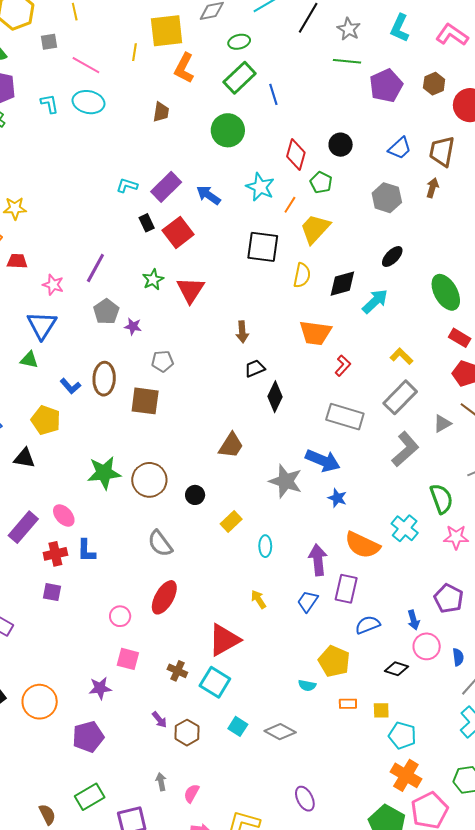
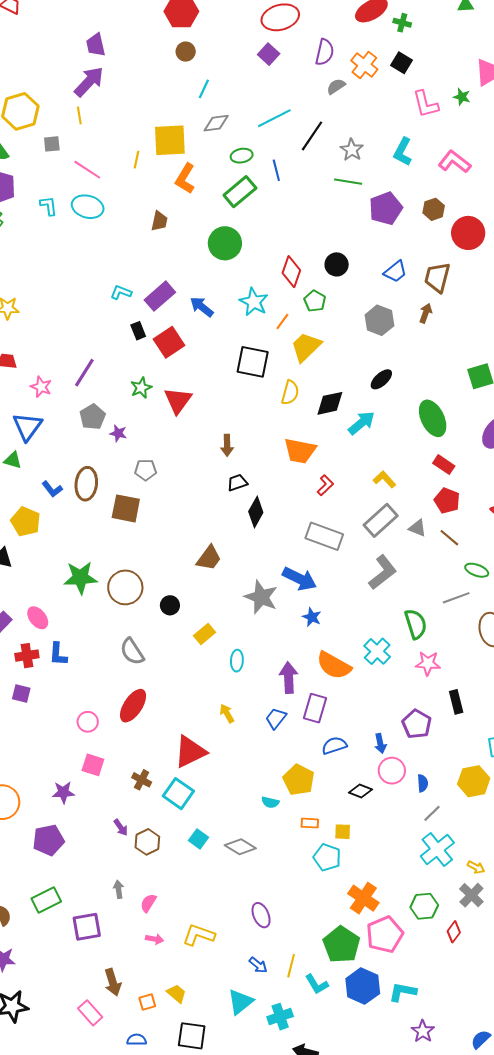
blue line: (273, 94) -> (276, 170), moved
gray triangle: (442, 424) -> (417, 528), moved, turned 48
cyan pentagon: (402, 736) -> (327, 857), moved

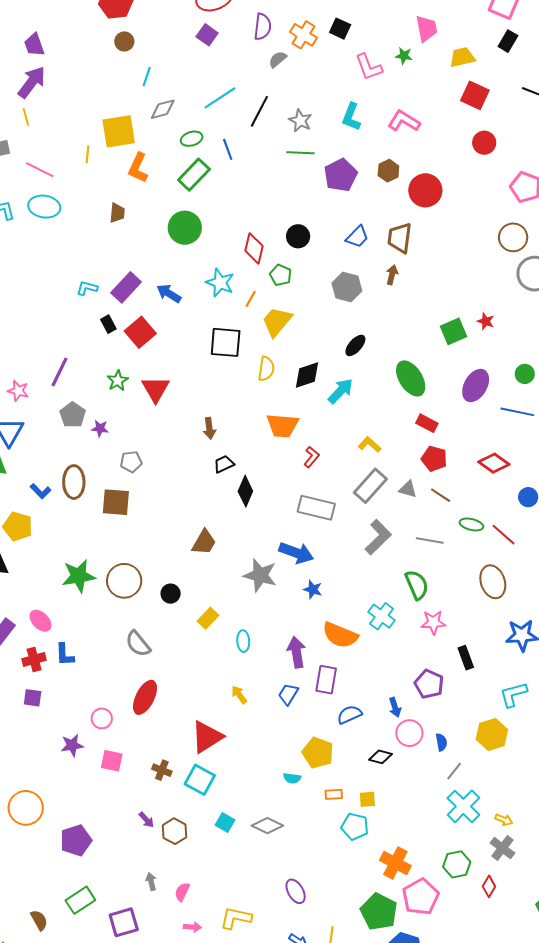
gray line: (456, 598) -> (430, 540), moved, turned 36
purple star: (63, 792) -> (72, 745), moved

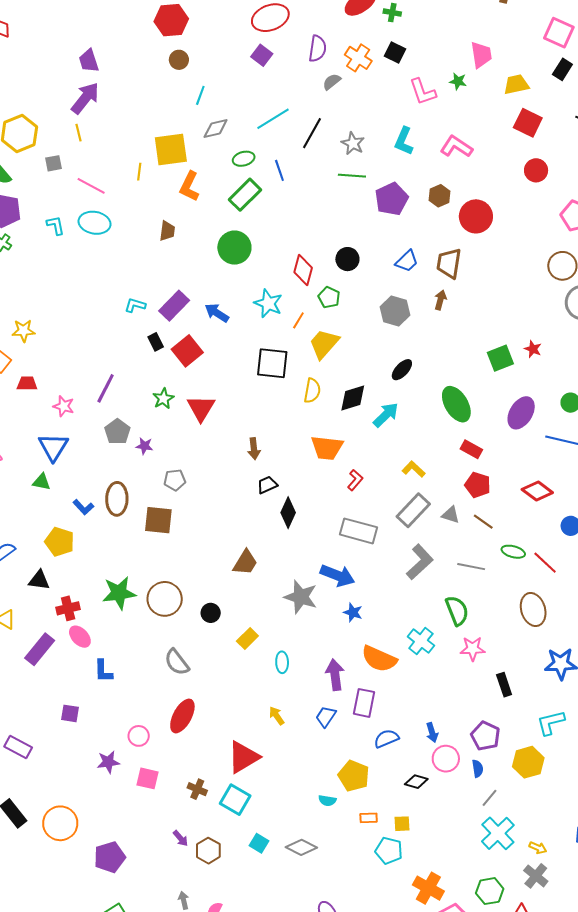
red cross: (34, 659) -> (68, 608), moved
purple pentagon: (429, 684) -> (485, 736), moved

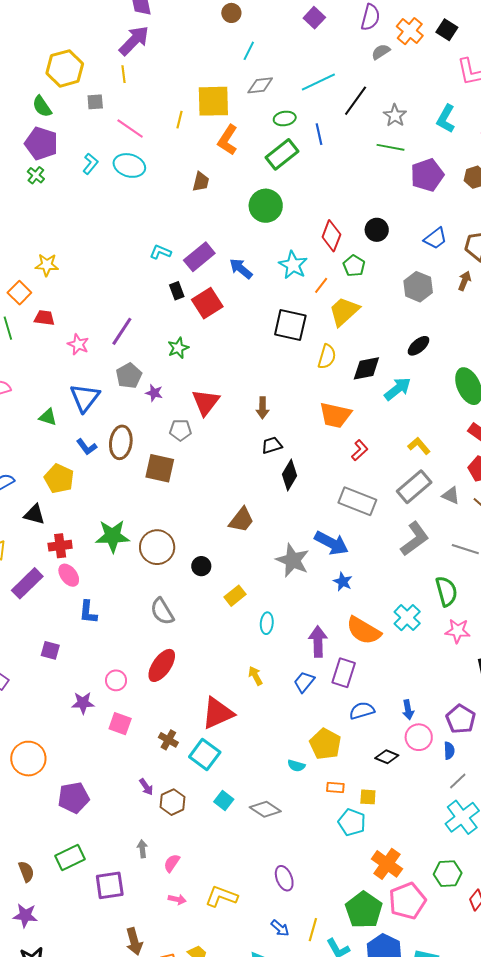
cyan L-shape: (56, 225) -> (90, 164), turned 45
red triangle: (201, 408) -> (206, 402), moved
blue triangle: (53, 447) -> (85, 398), moved

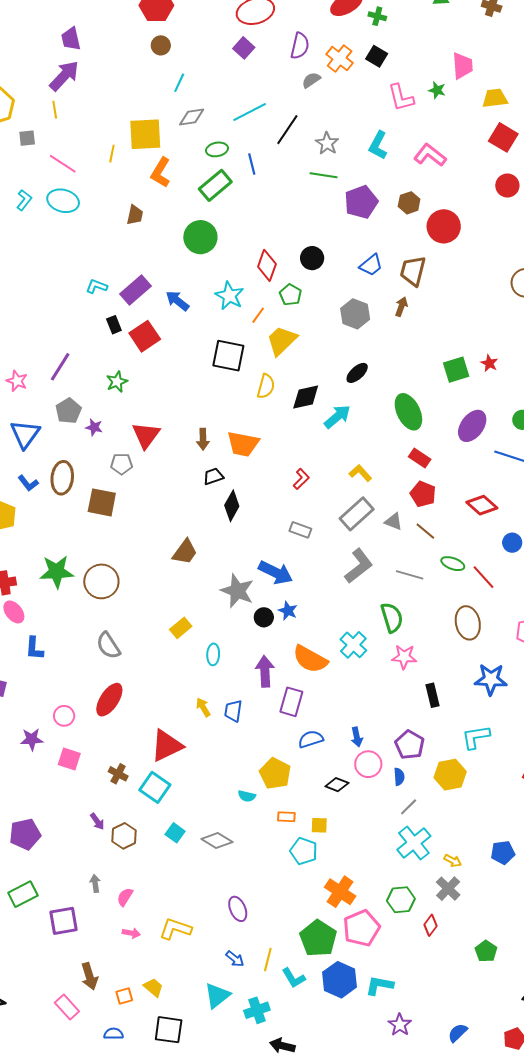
orange trapezoid: (335, 415) -> (243, 444), moved
gray rectangle: (357, 501) -> (300, 530), size x0.6
black circle: (201, 566) -> (264, 617), moved
blue trapezoid: (304, 682) -> (233, 711), moved, turned -30

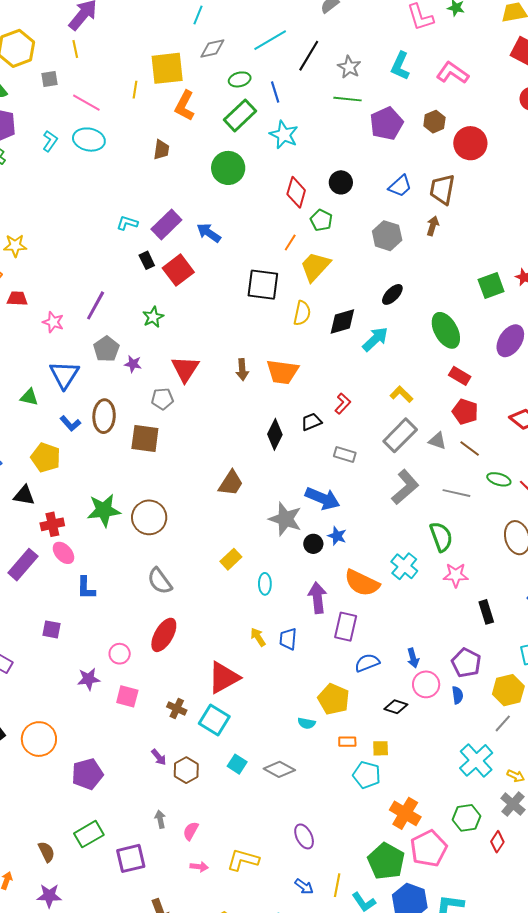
cyan star: (229, 296) -> (284, 135), moved
black trapezoid: (213, 476) -> (311, 422), moved
gray line: (409, 807) -> (503, 723), moved

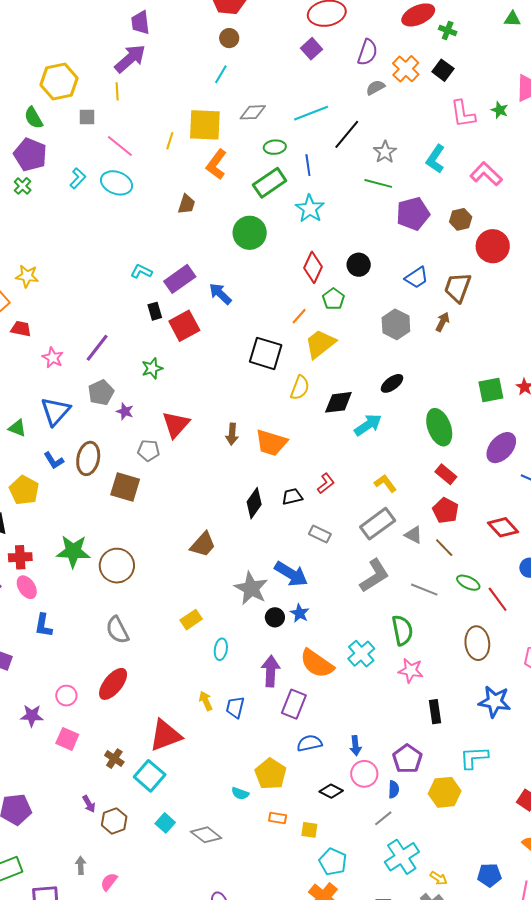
cyan line: (198, 15) -> (221, 74), moved
gray line: (503, 723) -> (383, 818), moved
cyan pentagon: (367, 775) -> (333, 862), moved

